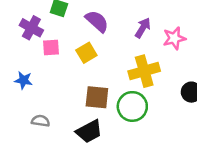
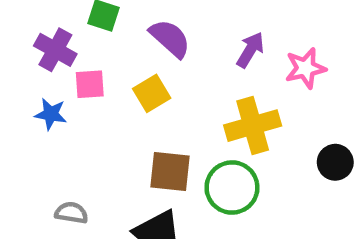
blue star: (24, 80) -> (51, 114), moved

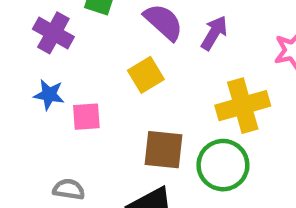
purple arrow: (250, 50) -> (214, 33), moved
pink square: (90, 84) -> (86, 117), moved

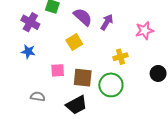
yellow cross: (243, 106) -> (120, 57), size x0.6
pink square: (86, 117) -> (58, 70), moved

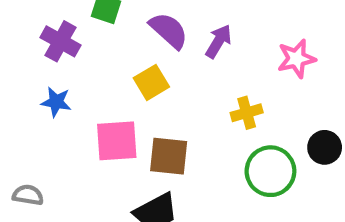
pink square: (58, 70) -> (117, 141), size x1.5
green circle: (111, 85) -> (270, 171), moved
gray semicircle: (38, 97) -> (28, 195), moved

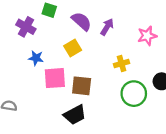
blue star: (56, 102) -> (36, 58), moved

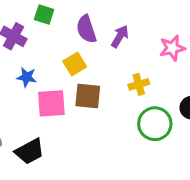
purple semicircle: (82, 21) -> (86, 29), turned -150
brown square: (82, 86) -> (88, 96), moved
black trapezoid: (75, 115) -> (30, 151), moved

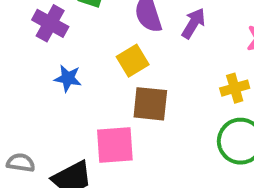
yellow cross: (139, 84) -> (235, 88), moved
pink square: (51, 103) -> (115, 145), moved

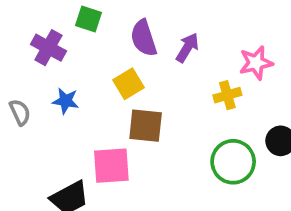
yellow cross: (235, 88) -> (227, 95), moved
gray semicircle: (21, 163) -> (20, 112), moved, turned 56

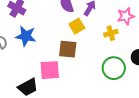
yellow square: (128, 84) -> (77, 26), moved
blue star: (66, 101) -> (26, 36), size x1.5

